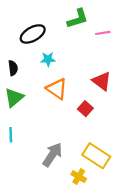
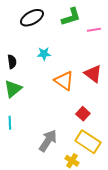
black ellipse: (33, 34) -> (32, 18), moved
orange triangle: (57, 89) -> (64, 81), moved
red square: (85, 109) -> (83, 114), moved

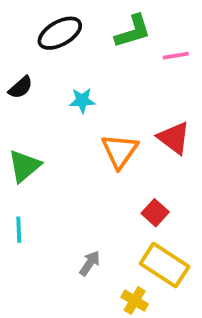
black semicircle: (12, 62) -> (21, 87), moved, turned 56
orange triangle: (64, 81) -> (120, 151), turned 30
gray arrow: (48, 141) -> (90, 263), size x0.6

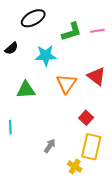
green L-shape: (133, 31) -> (72, 32), moved
cyan star: (82, 101) -> (46, 56), size x1.5
green triangle: (24, 166) -> (26, 90), moved, turned 36
yellow rectangle: (165, 265) -> (91, 147), turned 70

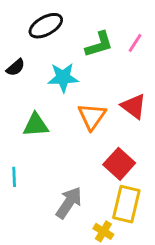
pink line: (97, 31) -> (135, 43), turned -48
red square: (86, 118) -> (119, 164), size x1.5
gray arrow: (50, 146) -> (69, 203), size x1.6

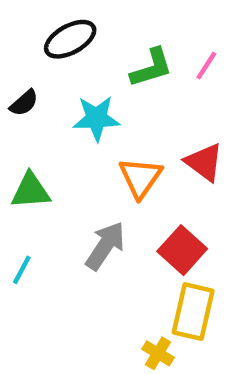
green triangle: (36, 125) -> (31, 191), moved
cyan line: (14, 177) -> (22, 270), turned 30
gray arrow: (69, 203) -> (105, 246), moved

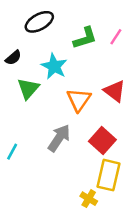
cyan star: (96, 118) -> (54, 66), turned 30
green triangle: (31, 191) -> (28, 89), moved, turned -45

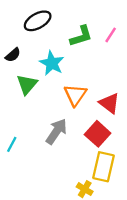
red triangle: (115, 91) -> (109, 103), moved

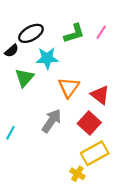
black ellipse: (38, 21) -> (31, 33), moved
cyan star: (52, 63) -> (47, 58), turned -30
yellow rectangle: (103, 167) -> (95, 153), turned 48

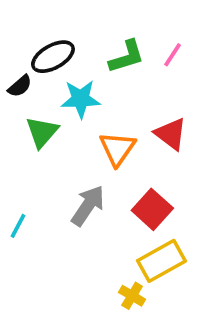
red triangle: (100, 95) -> (171, 134), moved

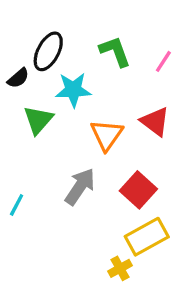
pink line: (173, 55) -> (163, 61), moved
black ellipse: (53, 57) -> (48, 51), turned -33
green L-shape: (127, 57) -> (115, 51), turned -93
yellow cross: (132, 296) -> (120, 268), turned 30

